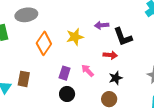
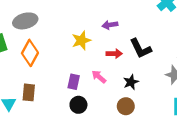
black L-shape: (123, 37) -> (141, 48), moved
orange diamond: (44, 43) -> (30, 53), moved
red arrow: (110, 55) -> (114, 54), moved

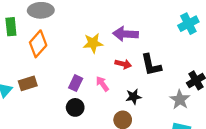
purple arrow: (110, 25) -> (125, 34), size x1.5
brown rectangle: (29, 92) -> (28, 83), turned 54

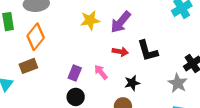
purple arrow: (125, 34) -> (121, 22), turned -50
yellow star: (93, 43) -> (90, 20), moved
brown rectangle: (28, 83) -> (28, 66), moved

